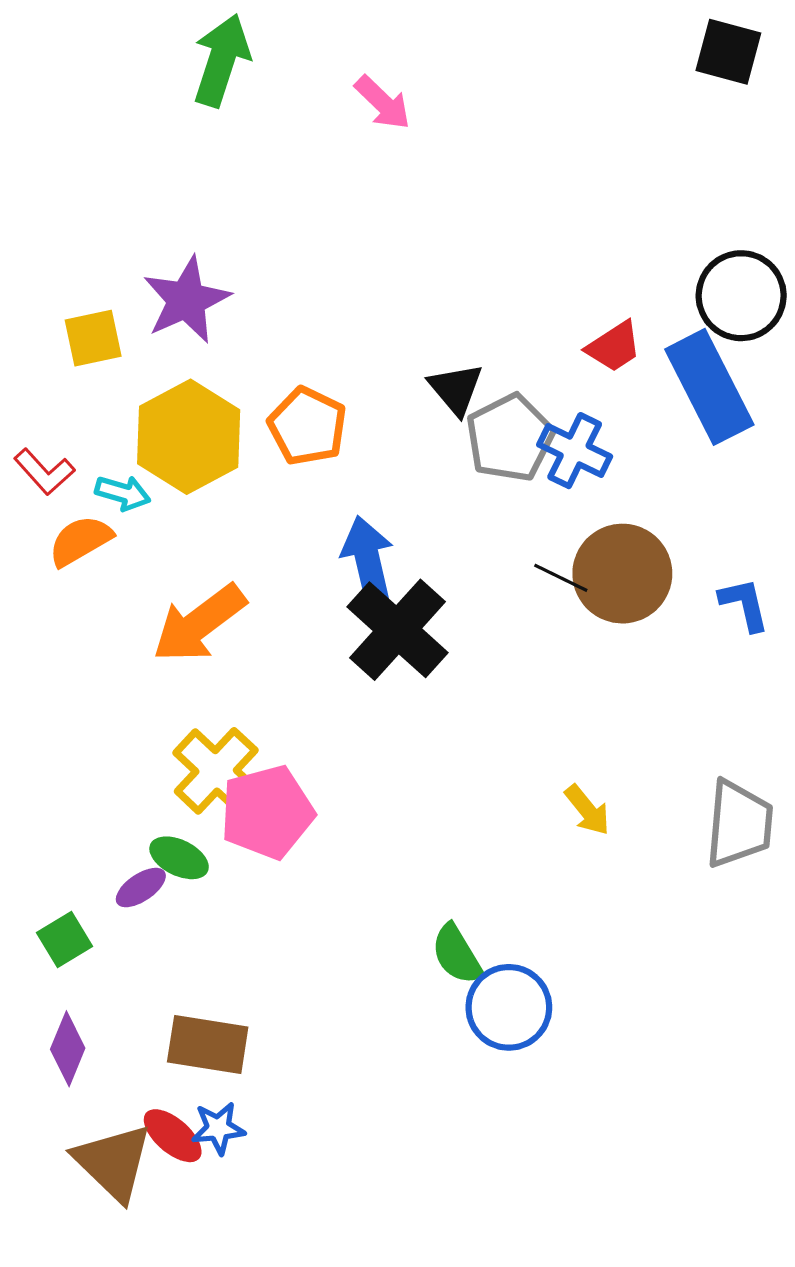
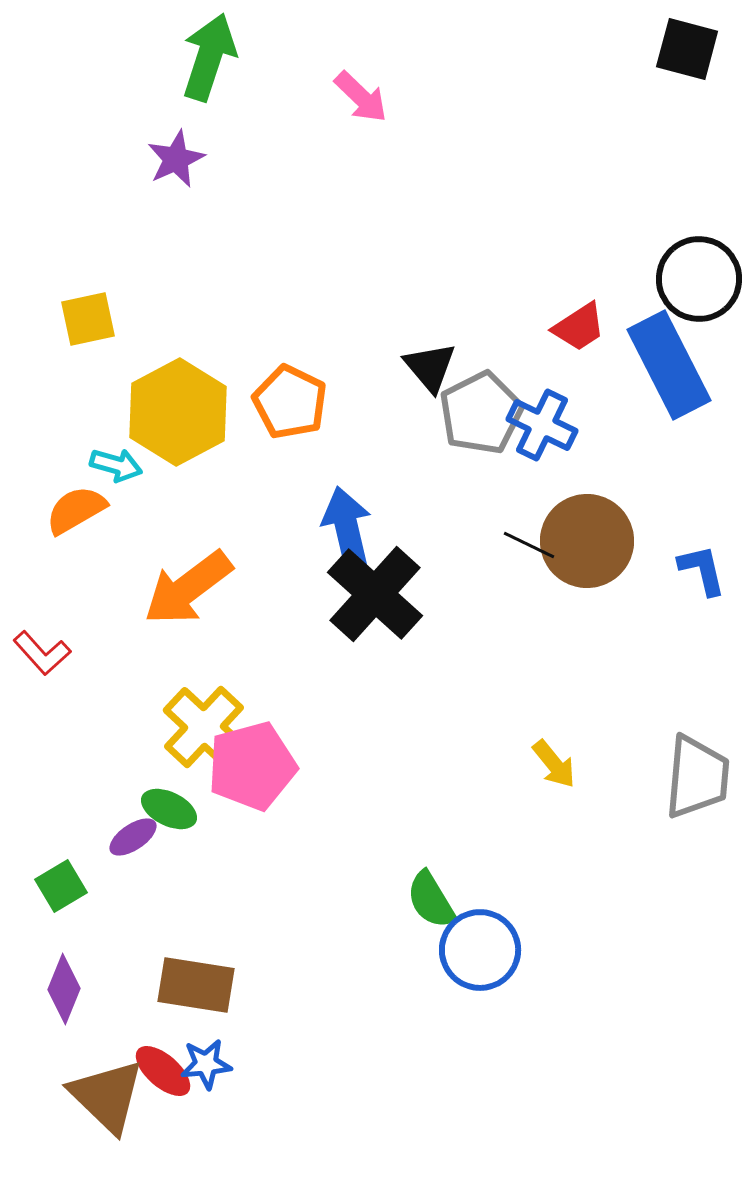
purple star: (186, 300) -> (176, 159), moved, size x0.7
red L-shape: (44, 472) -> (42, 653), moved

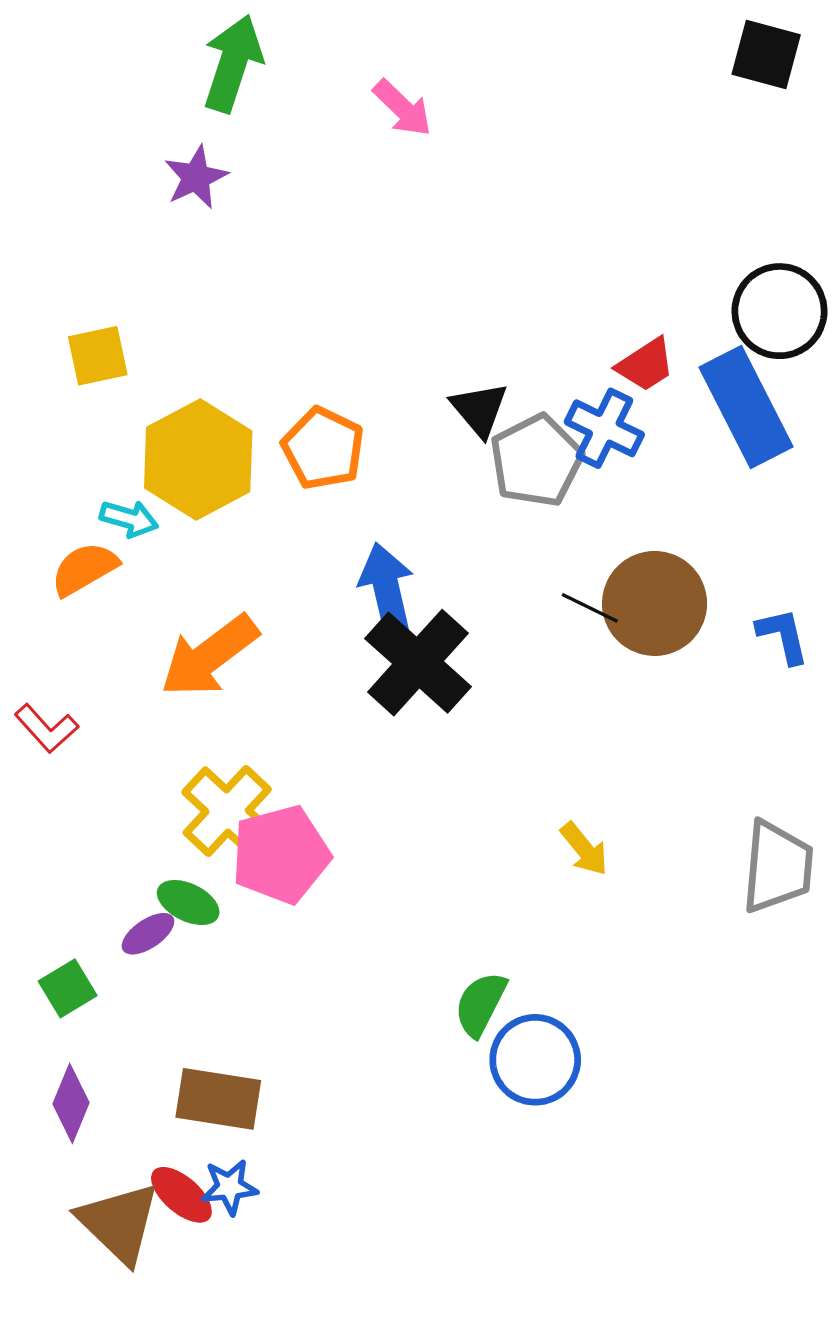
blue cross: (542, 425) -> (604, 428), moved
yellow arrow: (554, 764) -> (584, 849), moved
green semicircle: (431, 900) -> (480, 1004), turned 58

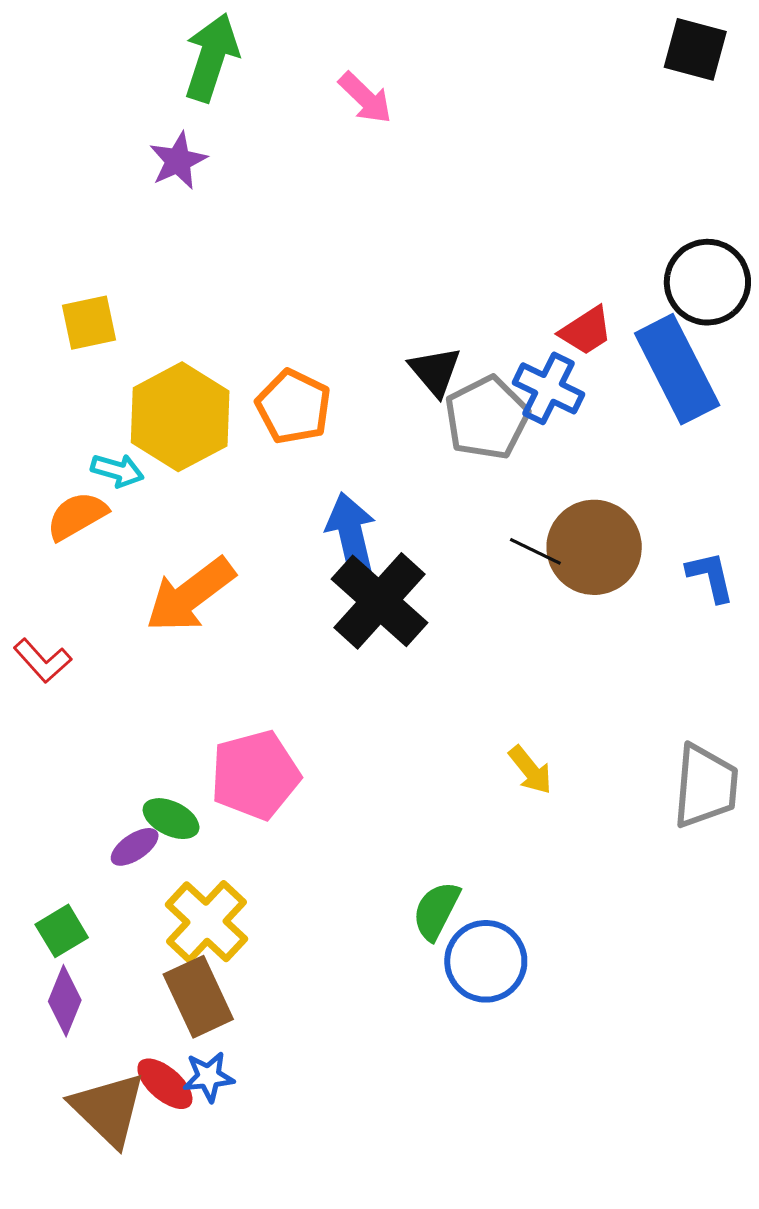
yellow cross: (227, 811) -> (206, 922), moved
green square: (68, 988) -> (62, 931), moved
brown rectangle: (218, 1099) -> (198, 997), turned 56

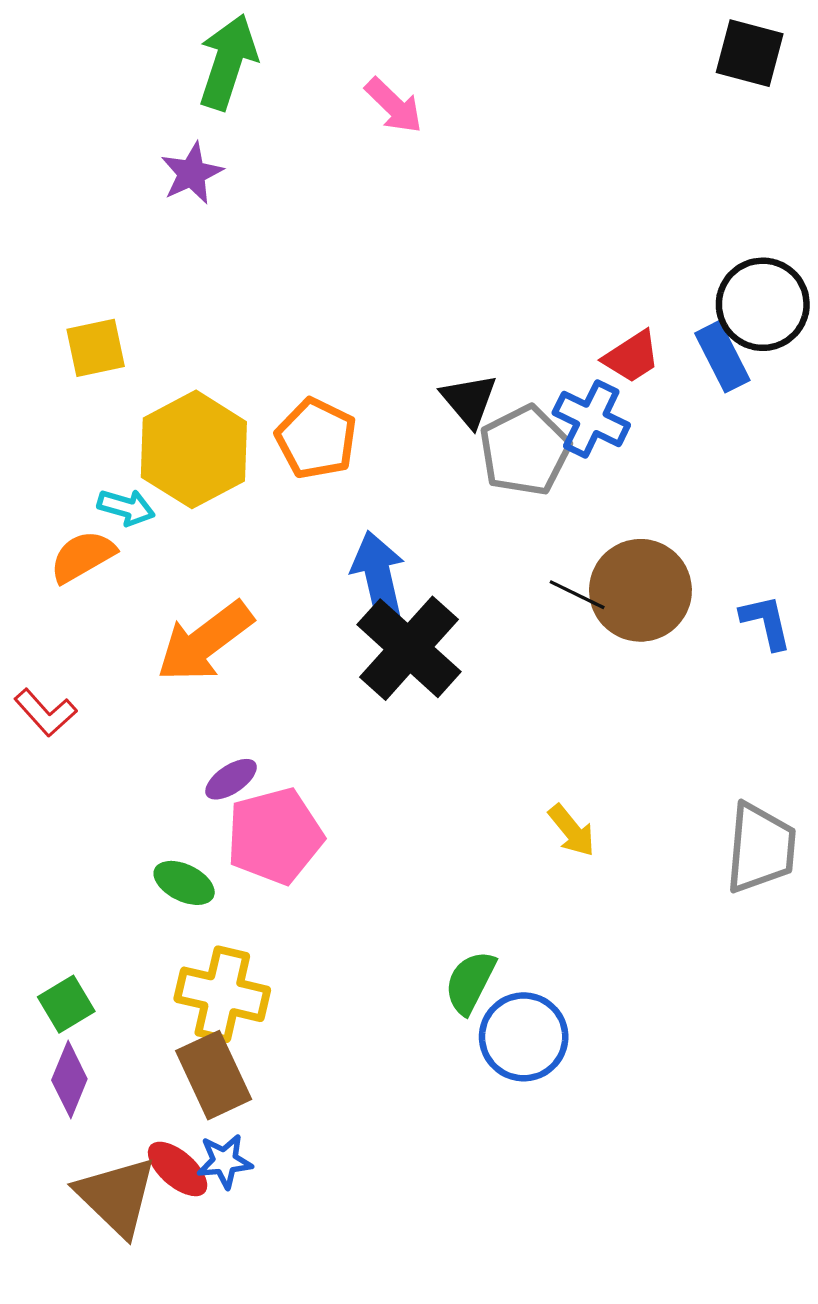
blue rectangle: (677, 369) -> (722, 357), moved, size x0.6
purple ellipse: (135, 847) -> (231, 779), moved
yellow cross: (206, 922) -> (222, 994), turned -30

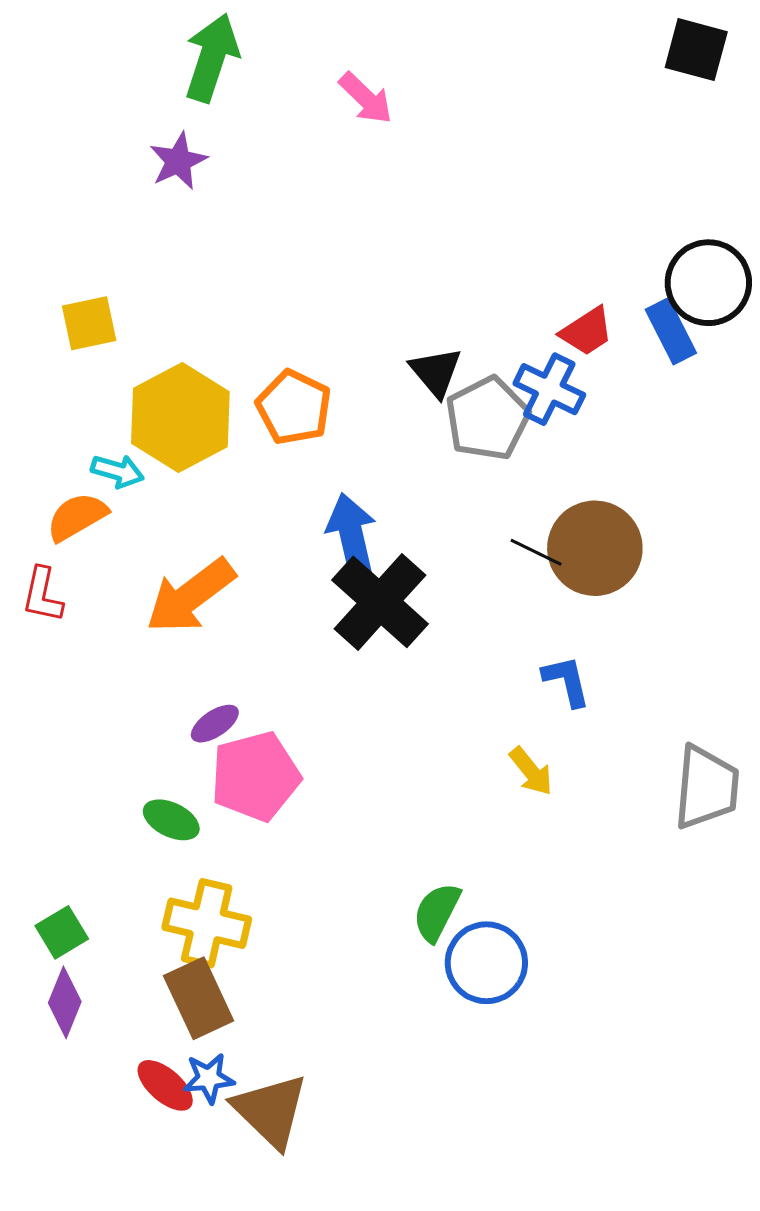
blue L-shape: (766, 622) -> (566, 681), moved
red L-shape: (45, 713) -> (43, 595), moved, turned 54
brown triangle: (116, 1196) -> (271, 1111), moved

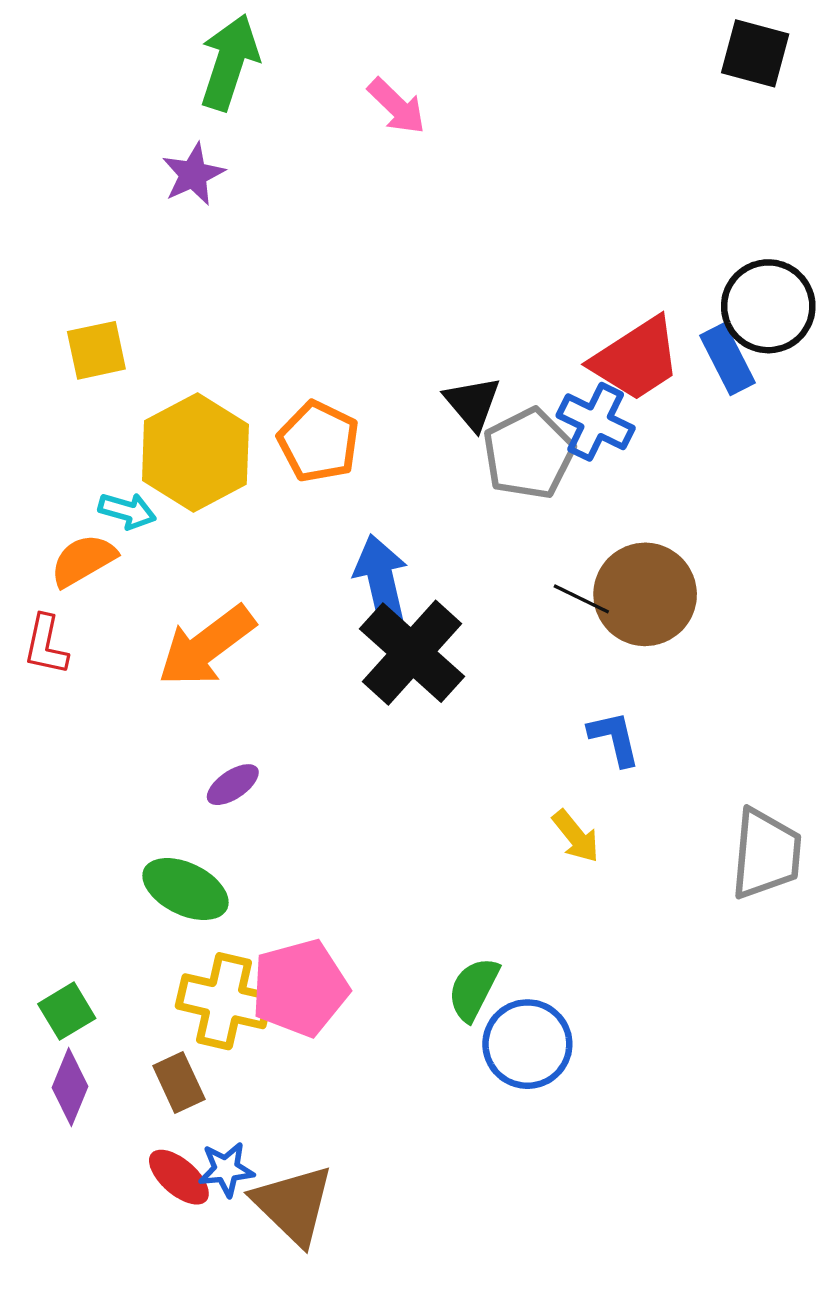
red trapezoid: (587, 331) -> (636, 359), size x1.6
pink pentagon: (255, 776) -> (300, 988), moved
green ellipse: (171, 820) -> (186, 889), size x1.4
brown rectangle: (199, 998) -> (179, 1083), moved, size x0.7

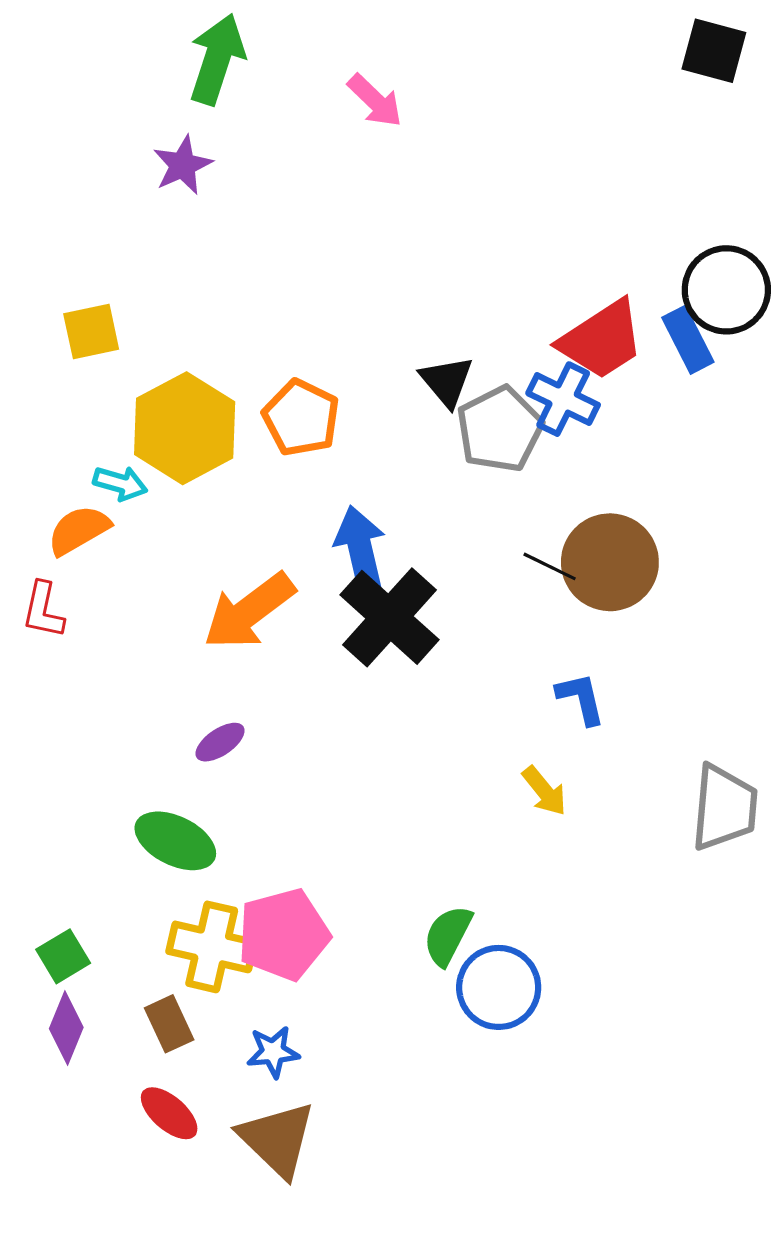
orange arrow: (206, 646) -> (249, 611), moved
blue star: (226, 1169) -> (273, 1052), moved

